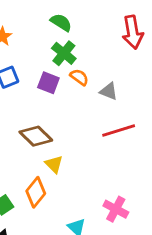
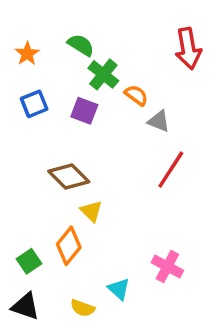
green semicircle: (61, 22) -> (81, 45), moved
orange semicircle: (79, 77) -> (136, 95), moved
red line: (119, 130) -> (171, 170), turned -40

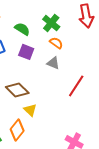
green semicircle: (81, 45) -> (22, 29), moved
green cross: (103, 74) -> (51, 23), moved
gray triangle: (159, 121) -> (53, 63), moved

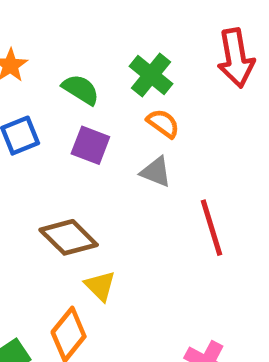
red line: (76, 86) -> (212, 228), turned -50

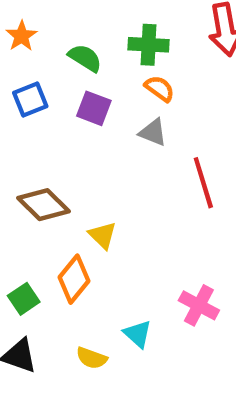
green cross: (151, 75) -> (149, 45), turned -36
brown diamond: (69, 237) -> (43, 205), moved

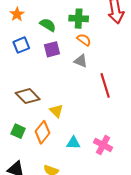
purple square: (94, 108) -> (52, 49), turned -35
green square: (24, 299) -> (18, 131), moved, turned -32
cyan triangle: (138, 334) -> (73, 143), moved, turned -40

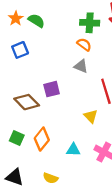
green cross: (79, 19) -> (90, 23), moved
green semicircle: (48, 25) -> (36, 21), moved
purple square: (52, 49) -> (52, 89), moved
yellow triangle: (56, 111) -> (91, 116), moved

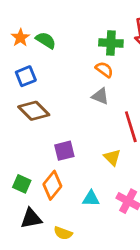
purple square: (52, 89) -> (64, 151), moved
brown diamond: (27, 102) -> (34, 111), moved
black triangle: (15, 177) -> (31, 218), moved, turned -30

